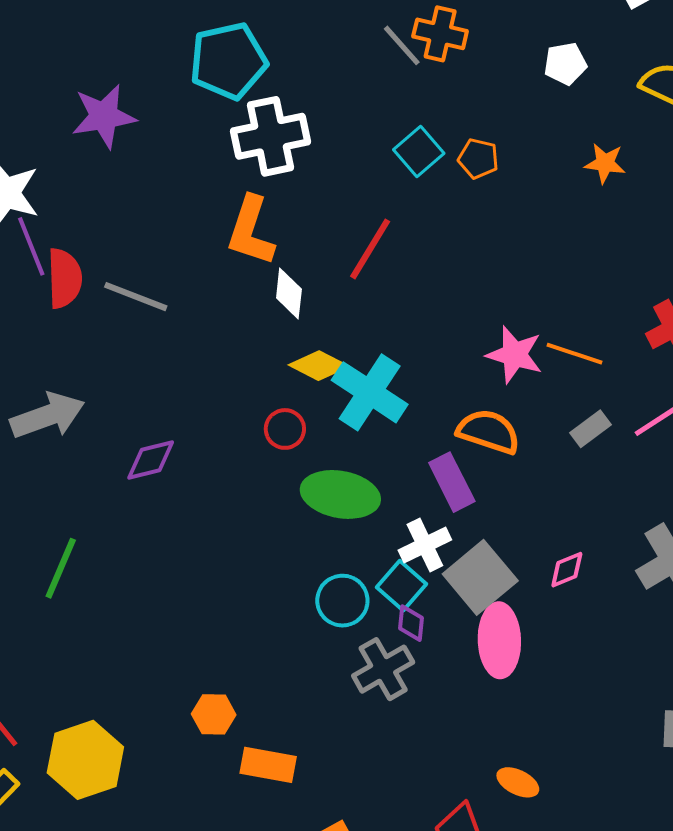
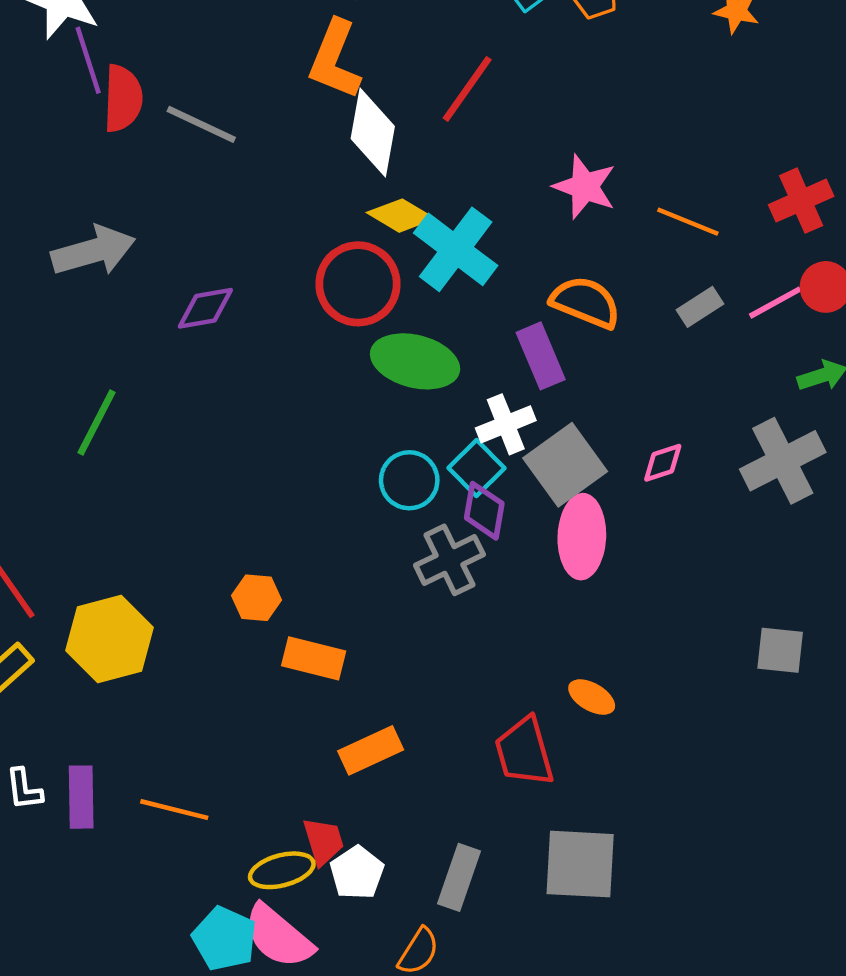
white diamond: (289, 293) -> (373, 133), size x1.5
pink star: (514, 355) -> (585, 187), moved
red circle: (285, 429) -> (358, 284), size x1.8
purple diamond: (411, 623) -> (484, 511), size x1.4

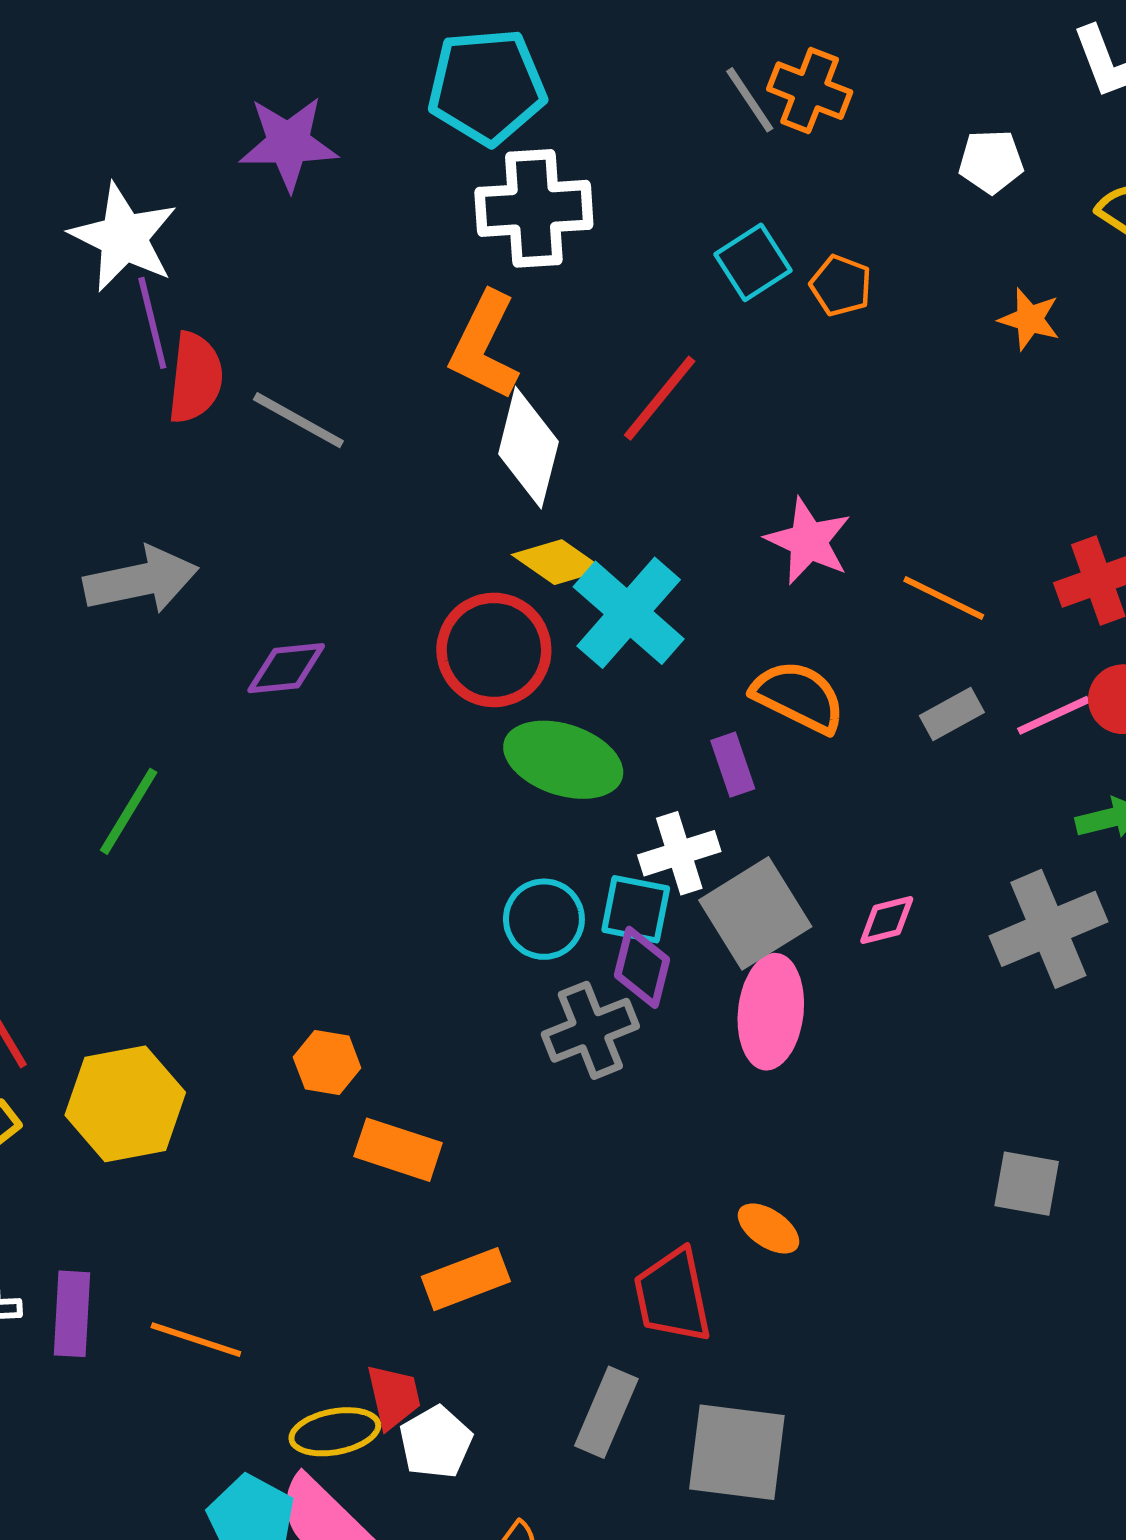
purple rectangle: (541, 356) -> (733, 765), size x0.7
cyan square: (477, 468) -> (636, 909), turned -38
gray rectangle: (459, 877) -> (606, 1412), moved

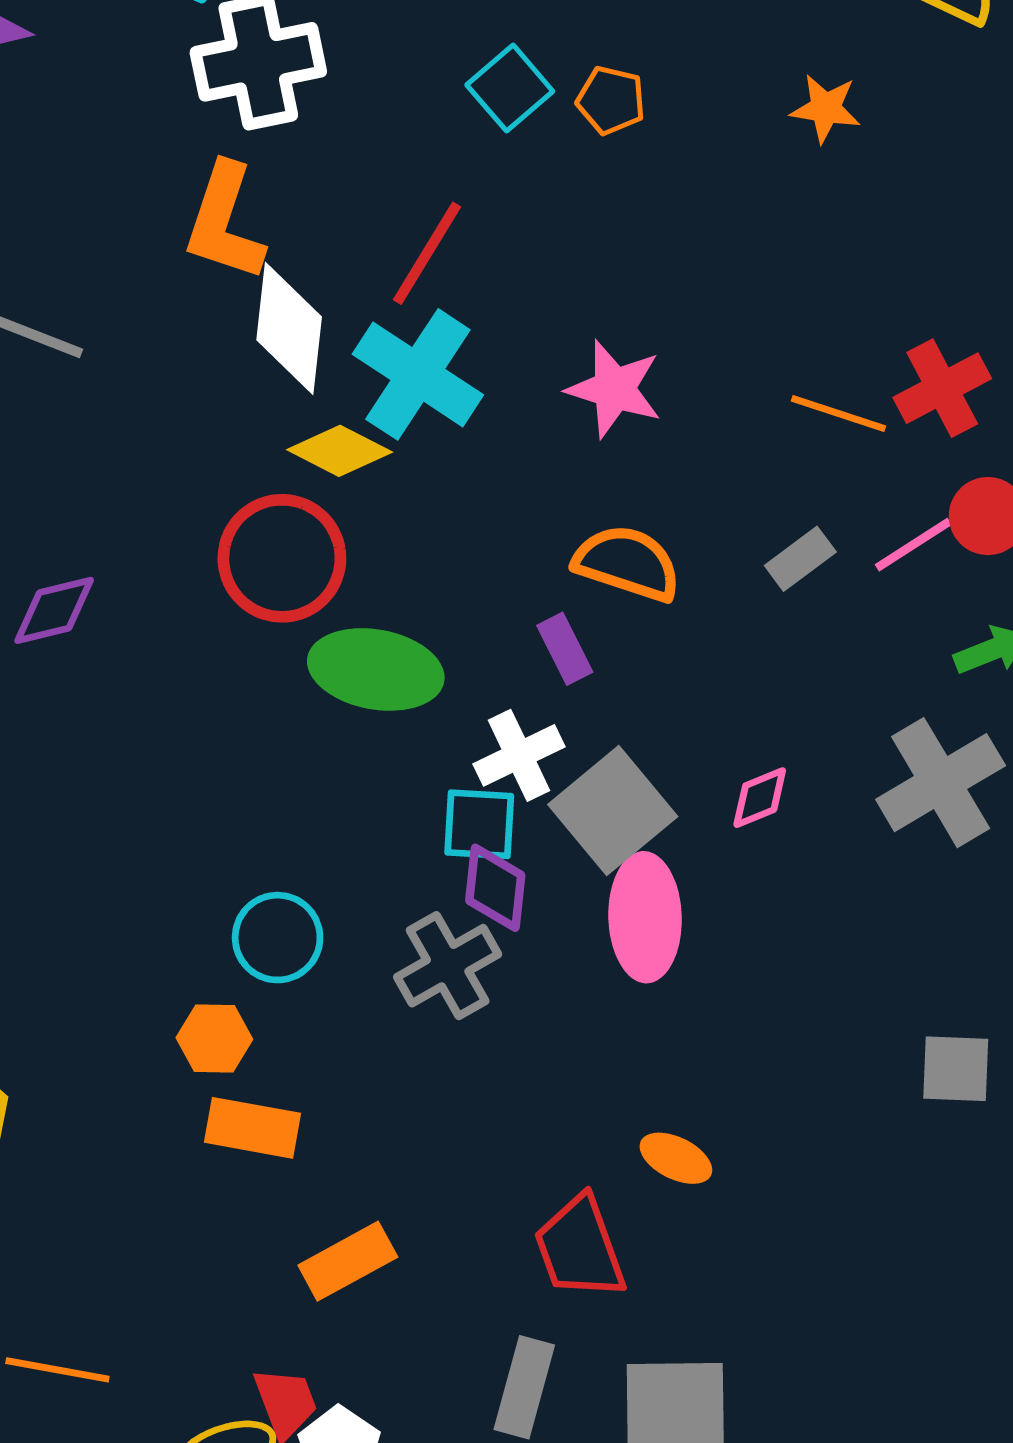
orange line: (944, 598) -> (839, 414), moved
cyan cross: (629, 613) -> (418, 374), moved
cyan circle: (544, 919) -> (278, 938), moved
orange hexagon: (327, 1063) -> (214, 1039), moved

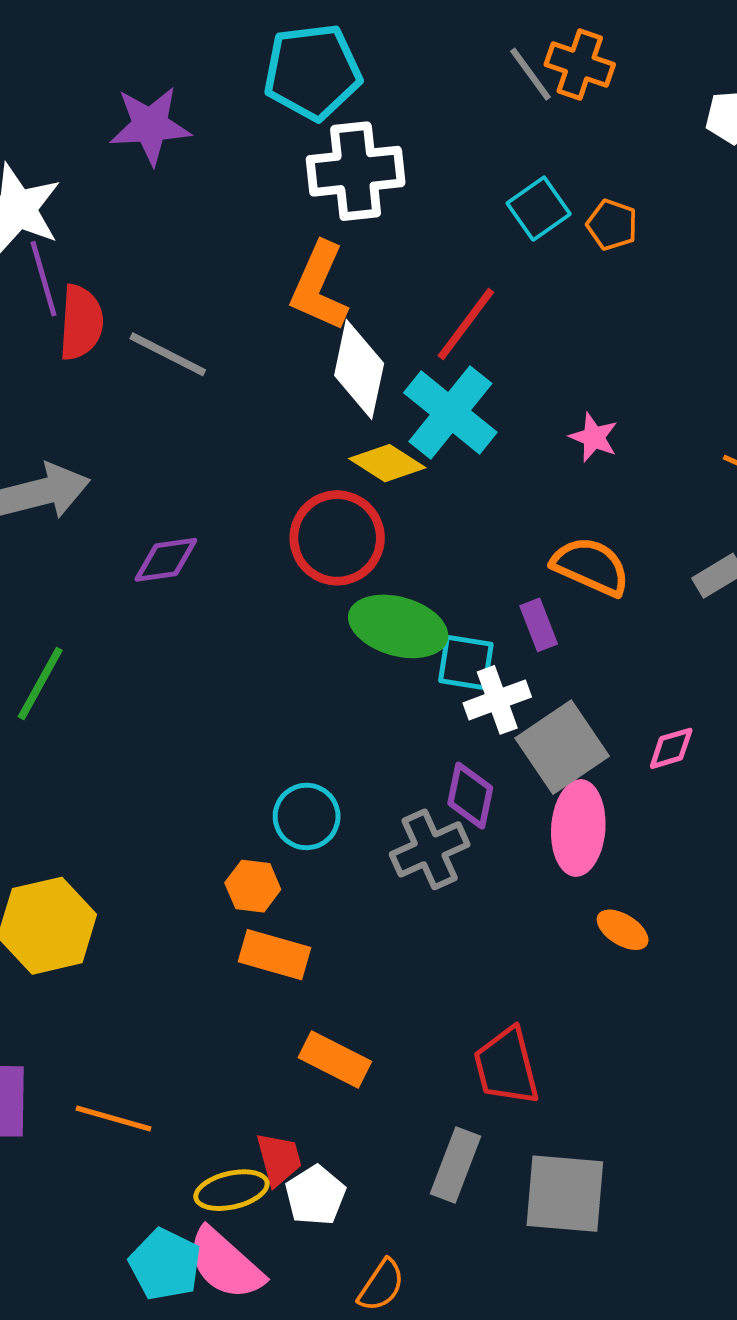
pink star: (614, 389) -> (594, 437), size x0.7
cyan square: (479, 824) -> (466, 663), moved
orange ellipse: (676, 1158) -> (623, 930), moved
orange rectangle: (348, 1261) -> (335, 1059), turned 50

